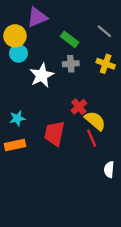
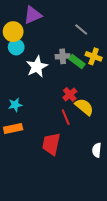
gray line: (104, 31) -> (81, 30), moved
green rectangle: (70, 39) -> (77, 62), moved
red trapezoid: (54, 133) -> (51, 144), moved
red line: (92, 138) -> (66, 117), moved

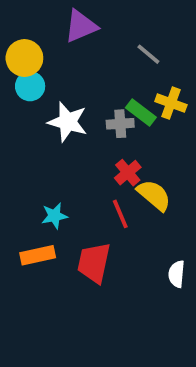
purple triangle: (33, 15) -> (81, 26), moved
gray cross: (63, 56) -> (120, 124), moved
white star: (37, 67) -> (68, 122), turned -30
cyan star: (15, 105) -> (54, 216), moved
orange rectangle: (13, 129) -> (38, 255), moved

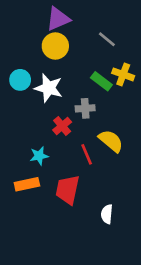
yellow circle: (24, 58) -> (55, 46), moved
cyan circle: (30, 86) -> (20, 80), moved
gray cross: (120, 124) -> (85, 108), moved
red cross: (128, 173) -> (62, 126), moved
white semicircle: (177, 274) -> (107, 214), moved

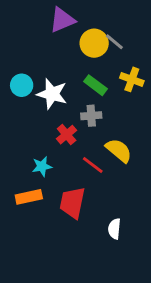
yellow circle: (55, 46) -> (94, 43), moved
green rectangle: (101, 81) -> (96, 85), moved
red line: (87, 154) -> (93, 165), turned -30

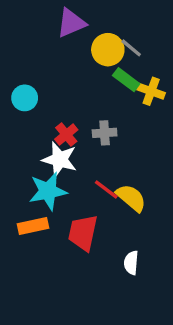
green rectangle: (96, 85) -> (126, 80), moved
white star: (52, 94) -> (60, 159), moved
red cross: (67, 135) -> (66, 135), moved
yellow semicircle: (119, 150) -> (131, 198), moved
cyan star: (42, 166) -> (48, 191), size x1.6

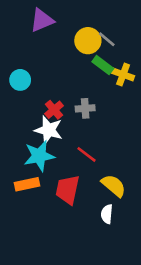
purple triangle: (71, 23) -> (42, 20), moved
yellow semicircle: (131, 198) -> (114, 186), moved

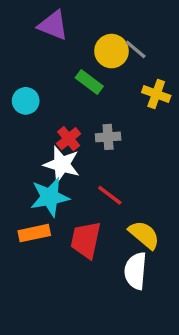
purple triangle: (42, 20) -> (53, 25), turned 45
green rectangle: (103, 65) -> (89, 82), moved
white semicircle: (107, 214) -> (136, 271), size x1.5

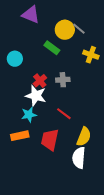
cyan star: (50, 197) -> (29, 115), size x0.7
yellow semicircle: (144, 235) -> (84, 137), turned 72

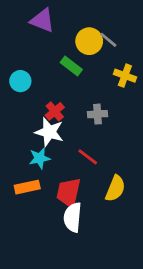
gray cross: (63, 80) -> (97, 114), moved
white semicircle: (79, 158) -> (73, 217), moved

